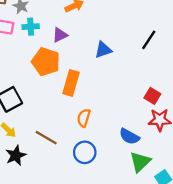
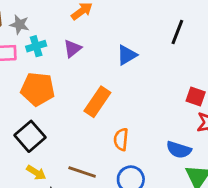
orange pentagon: (46, 62) -> (38, 89), moved
orange rectangle: (71, 83) -> (97, 102), turned 30

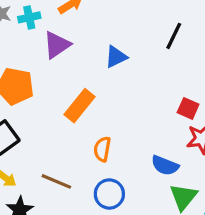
cyan cross: (36, 46) -> (29, 17), moved
purple triangle: (72, 49) -> (57, 45), size x1.4

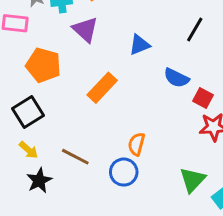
purple triangle: (57, 45) -> (85, 30), turned -48
orange semicircle: (102, 149) -> (136, 144), moved
blue semicircle: (165, 165) -> (176, 78), moved

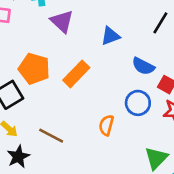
orange pentagon: (43, 65) -> (34, 69), moved
blue circle: (124, 172) -> (138, 103), moved

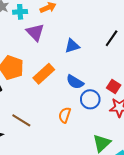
blue semicircle: (143, 66) -> (75, 82), moved

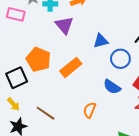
blue semicircle: (75, 82) -> (112, 87), moved
blue circle: (90, 99) -> (120, 59), moved

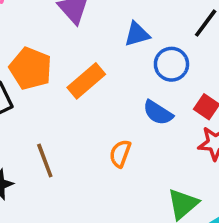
brown line: (46, 113) -> (45, 160), turned 36

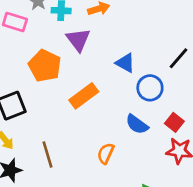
blue triangle: (137, 34) -> (125, 63), turned 40
orange pentagon: (31, 68) -> (45, 66), moved

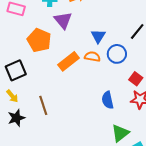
blue triangle: (125, 63) -> (98, 36), turned 35
blue semicircle: (137, 124) -> (108, 100), moved, turned 42
orange semicircle: (106, 153) -> (92, 57), moved, turned 77

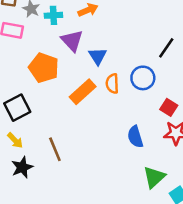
blue triangle: (98, 36) -> (98, 56), moved
orange semicircle: (92, 57) -> (112, 84), turned -98

